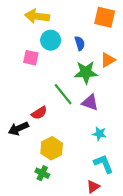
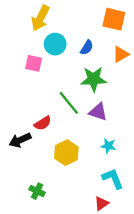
yellow arrow: (37, 16) -> (40, 18), turned -70
blue semicircle: (80, 43) -> (87, 47), turned 48
orange triangle: (108, 60) -> (121, 54), moved
yellow hexagon: (52, 148) -> (66, 153), moved
green cross: (42, 173) -> (37, 191), moved

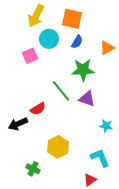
orange square: (114, 19) -> (72, 19), moved
pink square: (34, 63) -> (30, 56), turned -35
cyan star: (108, 146) -> (106, 126), moved
yellow hexagon: (66, 153) -> (58, 147), moved

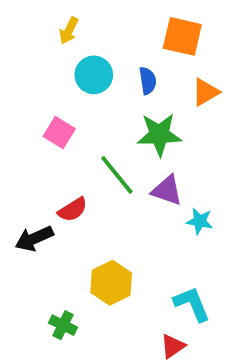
yellow arrow: (36, 16) -> (69, 31), size x0.6
orange square: (72, 19) -> (182, 36), moved
blue semicircle: (77, 42) -> (148, 81), turned -40
pink square: (30, 56) -> (59, 133), moved, turned -35
cyan star: (106, 126) -> (200, 221), moved

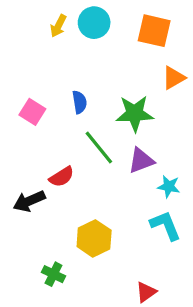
cyan circle: (94, 75) -> (94, 23), moved
blue semicircle: (148, 81) -> (79, 102), moved
pink square: (59, 133) -> (32, 112), moved
purple triangle: (167, 190) -> (141, 161), turned -40
cyan L-shape: (192, 304) -> (165, 225), moved

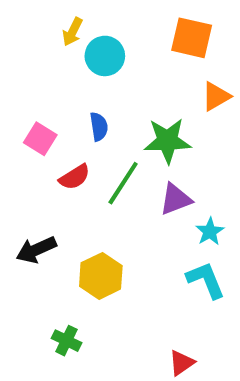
cyan circle: (94, 23) -> (105, 56), moved
green line: (99, 148) -> (123, 183), turned 72
red semicircle: (62, 177) -> (75, 177), moved
cyan star: (169, 187) -> (210, 232), turned 30
yellow hexagon: (94, 238) -> (101, 276), moved

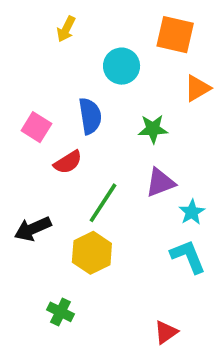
cyan circle: (105, 56) -> (122, 66), moved
blue semicircle: (99, 127) -> (90, 116), size x1.4
green star: (167, 141) -> (153, 129), size x0.7
green line: (123, 183) -> (103, 203), moved

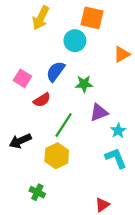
yellow arrow: (66, 29) -> (41, 18), size x1.5
orange square: (175, 35) -> (92, 18), moved
blue semicircle: (90, 116) -> (56, 71), turned -135
green star: (153, 129) -> (84, 84), moved

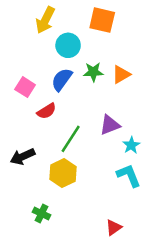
cyan circle: (75, 41) -> (68, 45), moved
orange triangle: (122, 54) -> (121, 74), moved
green star: (84, 84) -> (93, 72), moved

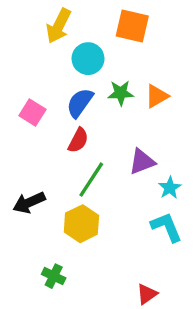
red semicircle: (47, 111) -> (78, 140), moved, turned -30

